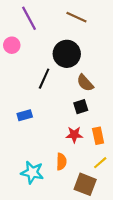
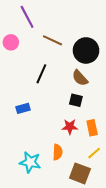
brown line: (76, 17) -> (52, 40), moved
black circle: (67, 54) -> (86, 50), moved
black square: (81, 107) -> (76, 100), turned 32

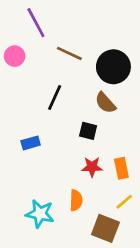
black square: (76, 100) -> (88, 131), moved

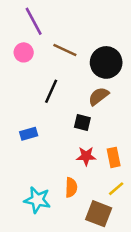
pink circle: (15, 56) -> (24, 52), moved
brown semicircle: (105, 103) -> (99, 96), turned 95

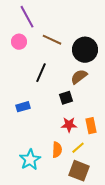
black square: (82, 122) -> (66, 98), turned -32
yellow line: (116, 189) -> (78, 148), moved
cyan star: (37, 200) -> (30, 160), turned 30

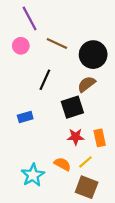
black square: (66, 98) -> (72, 107), size x1.5
orange semicircle: (57, 150) -> (62, 164), turned -63

